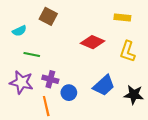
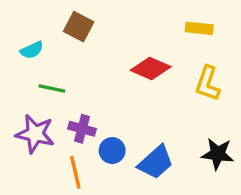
blue trapezoid: (104, 85) -> (156, 162), moved

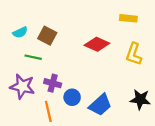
brown square: (79, 27) -> (47, 36), moved

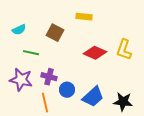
yellow rectangle: (128, 18) -> (84, 17), moved
brown square: (47, 36) -> (55, 33), moved
red diamond: (97, 44) -> (95, 53), moved
black star: (140, 99) -> (123, 102), moved

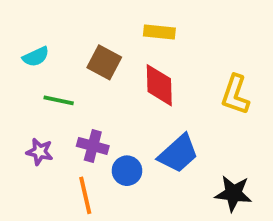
red diamond: (95, 53) -> (159, 85), moved, turned 65
purple star: (21, 80) -> (40, 152), size x0.6
blue trapezoid: (93, 97) -> (178, 154), moved

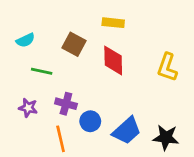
blue trapezoid: (178, 154) -> (127, 131), moved

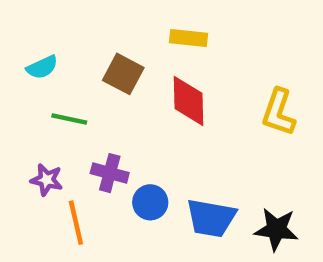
blue trapezoid: (127, 131) -> (211, 218), turned 52
orange line: (61, 139) -> (76, 223), moved

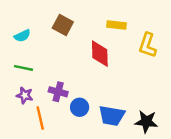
yellow rectangle: (189, 38) -> (116, 25), moved
brown square: (123, 74) -> (63, 25), moved
yellow L-shape: (279, 112) -> (147, 45), moved
green line: (69, 119) -> (24, 68), moved

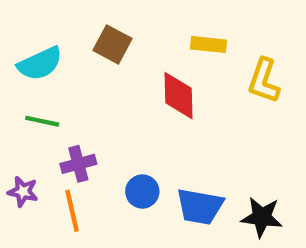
cyan semicircle: (22, 36) -> (40, 64), size x1.5
purple cross: (58, 92) -> (78, 164), moved, turned -30
purple star: (25, 95) -> (23, 192), moved

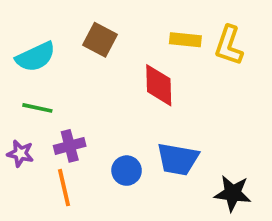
yellow L-shape: (264, 81) -> (229, 45), moved
purple star: (23, 192) -> (20, 153), moved
blue trapezoid: (200, 206) -> (178, 159), moved

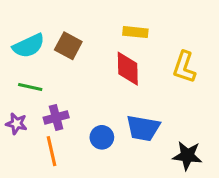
brown square: (100, 40) -> (68, 46), moved
yellow rectangle: (185, 40) -> (135, 32), moved
yellow L-shape: (229, 45) -> (184, 67), moved

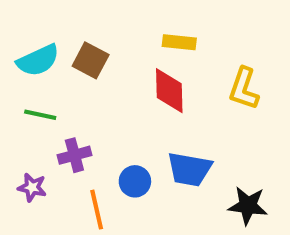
purple star: (16, 124) -> (32, 187), moved
orange line: (52, 151) -> (97, 210), moved

